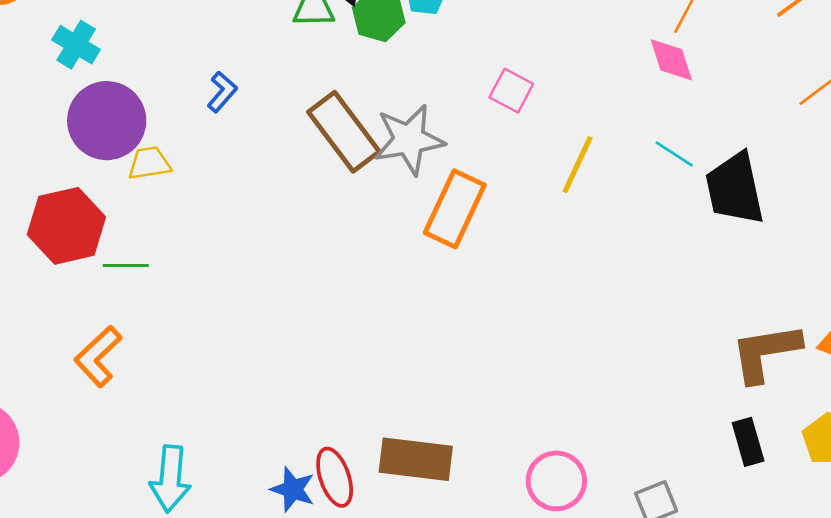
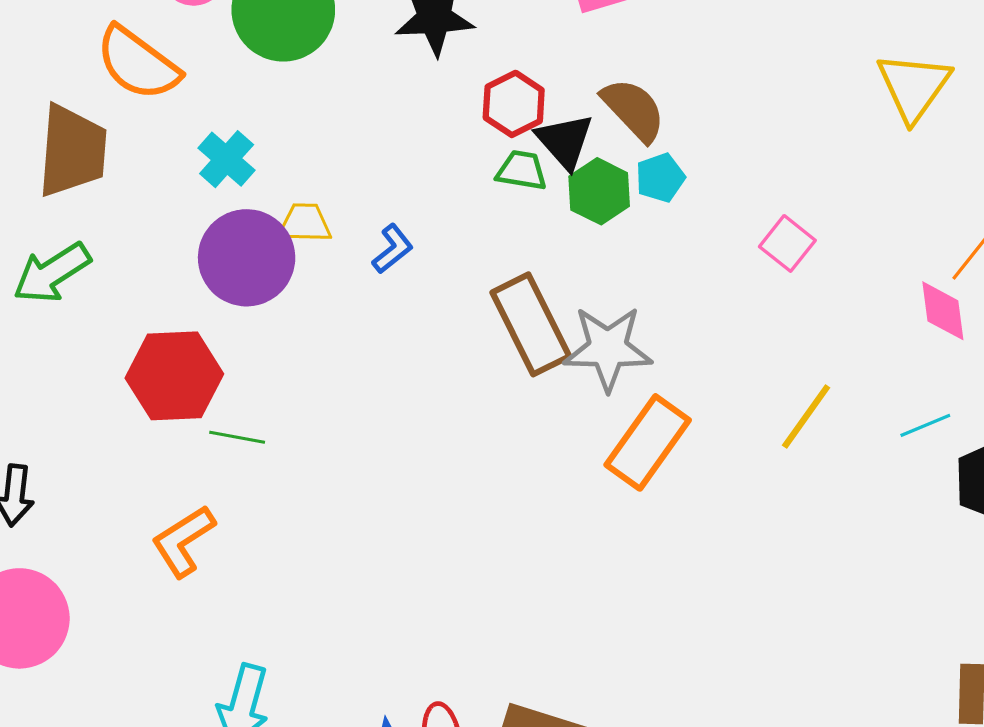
pink square: (511, 91) -> (787, 243), moved
cyan line: (674, 154) -> (925, 425), turned -66
yellow trapezoid: (149, 163) -> (305, 223), moved

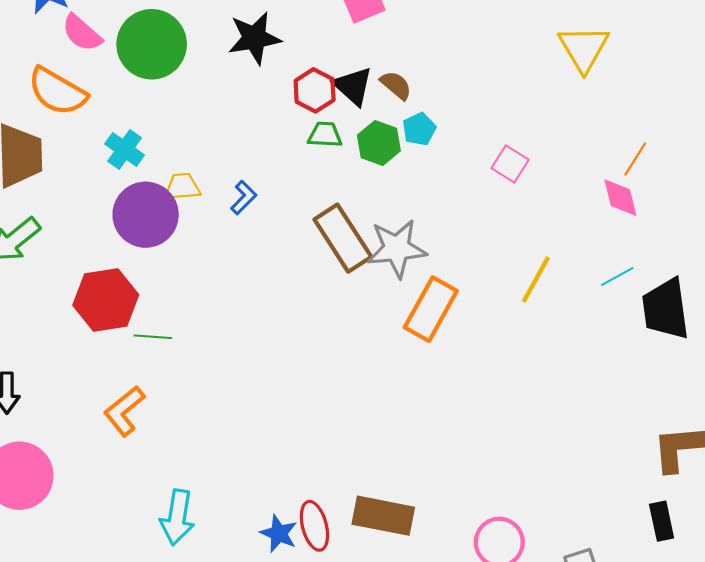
brown semicircle: (633, 110) -> (396, 85), size x0.7
black triangle: (565, 141) -> (353, 86), moved

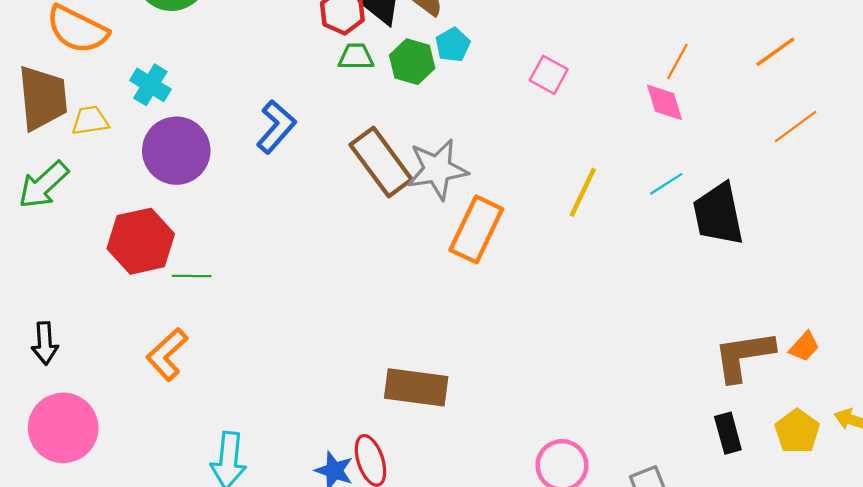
yellow trapezoid: (182, 187) -> (90, 121), moved
blue L-shape: (244, 198) -> (276, 127), size x1.5
brown rectangle: (383, 516) -> (416, 387), moved

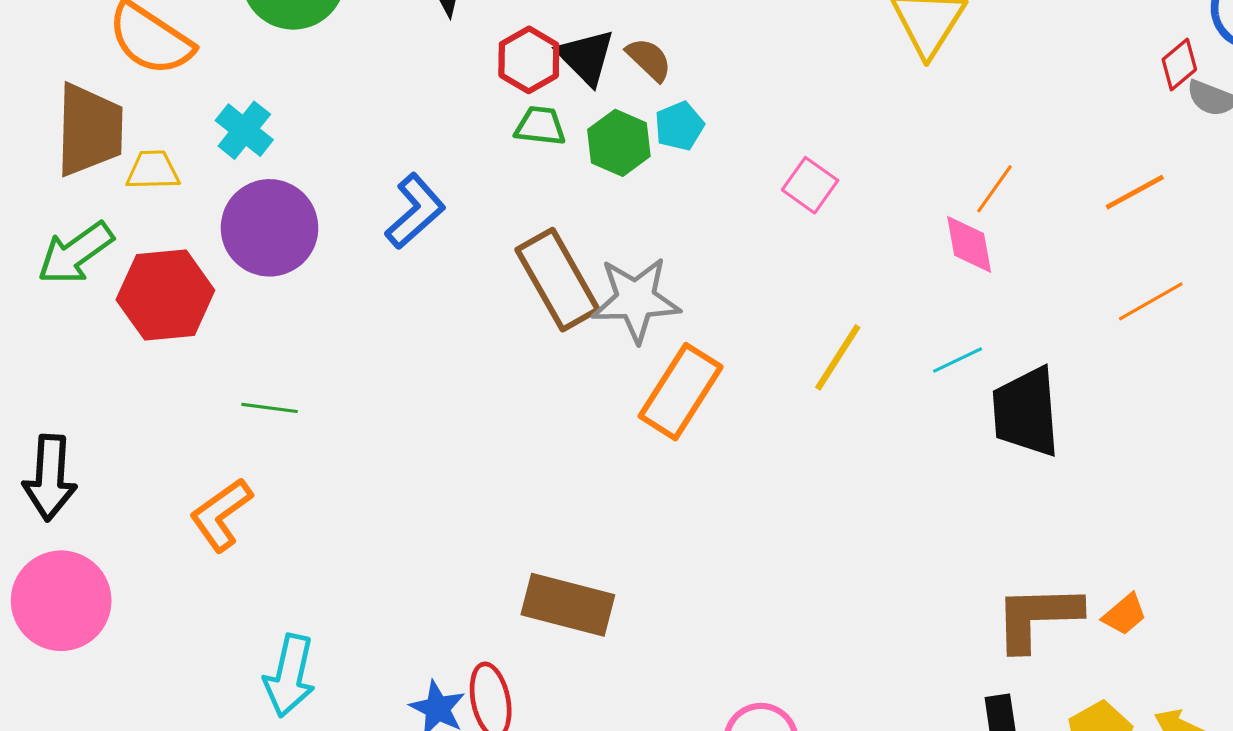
red hexagon: (141, 241) -> (165, 295), moved
black arrow: (45, 343) -> (50, 478), size x1.4

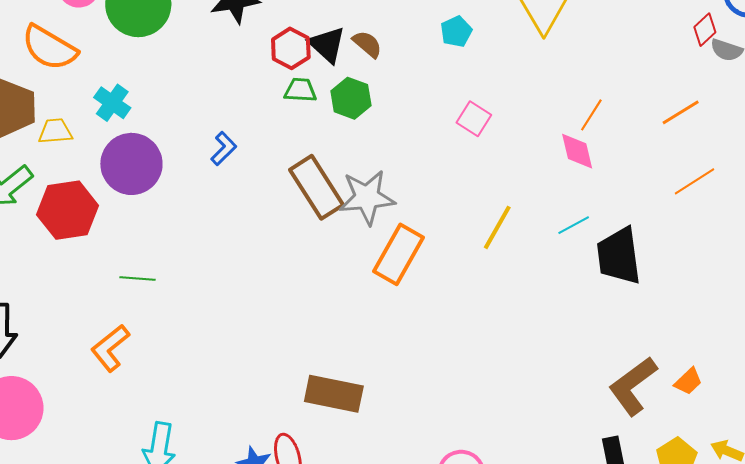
cyan pentagon: (679, 126) -> (456, 32), moved
blue L-shape: (415, 211) -> (224, 149), size x0.7
brown L-shape: (1037, 617) -> (633, 386), turned -32

